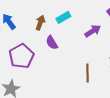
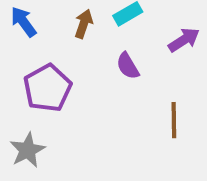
purple semicircle: (52, 43) -> (128, 66), moved

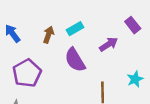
purple semicircle: (128, 66) -> (75, 60), size x1.5

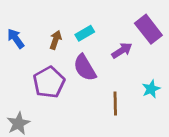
purple rectangle: (133, 25) -> (148, 29), size x1.5
purple pentagon: (27, 73) -> (49, 82), moved

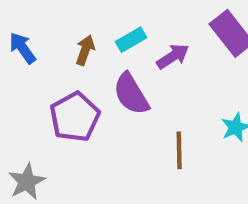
purple arrow: (122, 50) -> (173, 56), moved

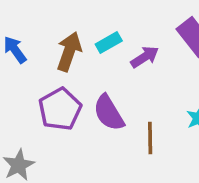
brown arrow: (85, 50) -> (69, 52), size x1.5
purple semicircle: (131, 94) -> (109, 113), moved

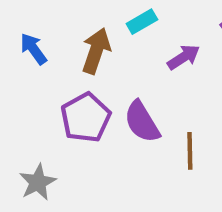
cyan rectangle: (109, 42) -> (142, 22), moved

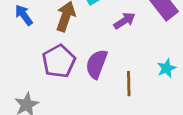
purple semicircle: (142, 122) -> (97, 64), turned 52

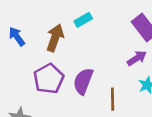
purple arrow: (124, 21) -> (137, 58), moved

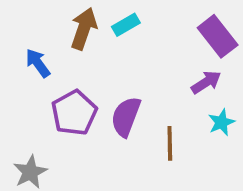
blue arrow: (17, 36) -> (38, 63), moved
brown arrow: (55, 38) -> (84, 29), moved

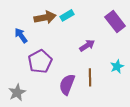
brown arrow: (84, 29) -> (45, 17), turned 60
purple arrow: (206, 82) -> (87, 45), moved
purple semicircle: (126, 117) -> (67, 84), moved

